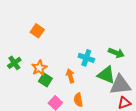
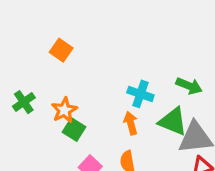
orange arrow: (70, 76) -> (131, 123), moved

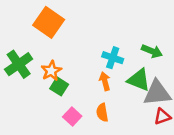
orange square: (61, 50) -> (49, 22), size x1.6
green cross: (24, 102) -> (19, 64), size x1.5

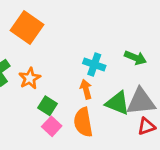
green triangle: (139, 80) -> (118, 103), moved
green square: (59, 86) -> (48, 106), moved
orange semicircle: (102, 113) -> (83, 122), size x1.5

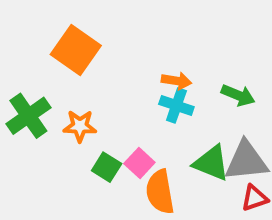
orange star: (30, 78) -> (80, 126), turned 30
orange arrow: (86, 89) -> (176, 81), moved, turned 114
pink square: (52, 126) -> (139, 163), moved

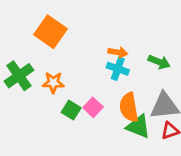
green triangle: (211, 163) -> (138, 127), moved
orange semicircle: (160, 192) -> (129, 107), moved

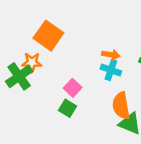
orange star: (53, 83) -> (32, 62), moved
pink square: (93, 107) -> (73, 88), moved

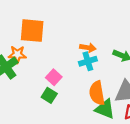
orange square: (48, 36) -> (32, 31), turned -30
cyan cross: (111, 70) -> (88, 61), turned -36

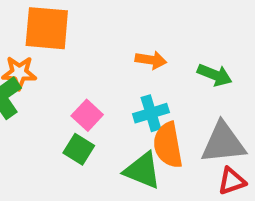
cyan cross: (88, 61) -> (151, 113), moved
green triangle: (105, 109) -> (142, 170), moved

